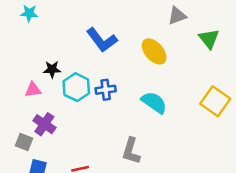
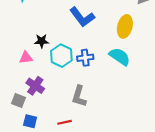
yellow ellipse: (154, 51) -> (125, 26), turned 55
cyan semicircle: (154, 102) -> (120, 57), moved
gray L-shape: (131, 151) -> (79, 96), moved

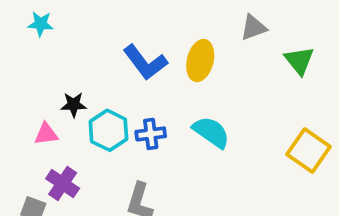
yellow ellipse: (125, 26) -> (200, 61), moved

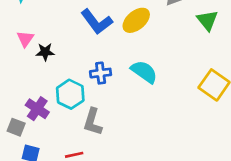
yellow ellipse: (200, 61) -> (136, 20), turned 36
cyan hexagon: (108, 130) -> (70, 94), moved
pink triangle: (46, 134) -> (25, 39), moved, turned -48

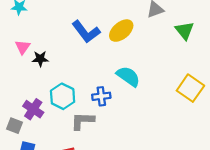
blue cross: (101, 73) -> (101, 96), moved
gray L-shape: (93, 122) -> (82, 121), turned 75

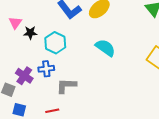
cyan hexagon: (63, 96) -> (55, 43), moved
blue cross: (101, 96) -> (46, 69), moved

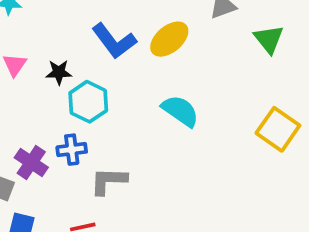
black star: (30, 33) -> (59, 72), moved

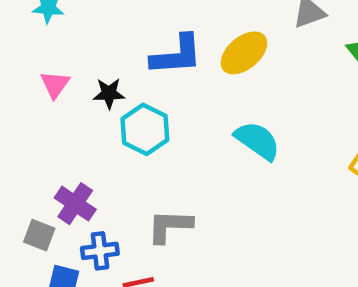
blue L-shape: (114, 41) -> (176, 55), turned -57
blue cross: (72, 150) -> (100, 251), moved

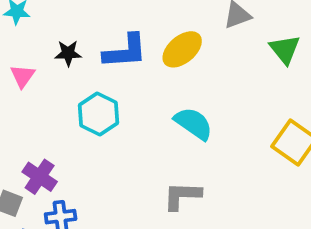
black star: (109, 93) -> (68, 53), moved
gray L-shape: (170, 226) -> (182, 196), moved

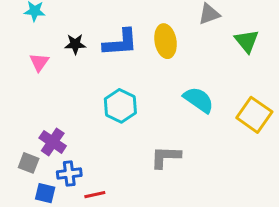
yellow ellipse: (182, 49) -> (166, 41), turned -60
cyan hexagon: (99, 114) -> (120, 106), moved
cyan semicircle: (194, 124) -> (199, 100), moved

